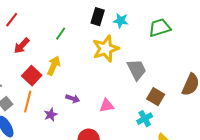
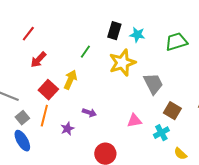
green line: (61, 34) -> (85, 52), moved
pink triangle: (107, 106) -> (134, 121), moved

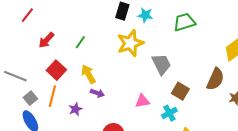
red line: (28, 34) -> (27, 15), moved
green line: (85, 52) -> (80, 42), moved
yellow arrow: (70, 80) -> (88, 74), moved, turned -54

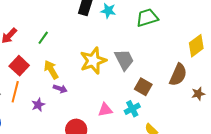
yellow star: (130, 43) -> (93, 61), moved
pink triangle: (142, 101) -> (105, 110), moved

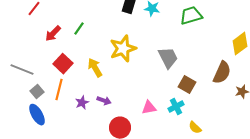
green line: (43, 38) -> (79, 29), moved
yellow star: (93, 61) -> (123, 49), moved
purple arrow: (60, 89) -> (104, 101), moved

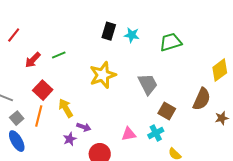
green line: (79, 29) -> (59, 55), turned 32
yellow arrow: (95, 68) -> (66, 108), moved
purple star: (82, 103) -> (70, 139), moved

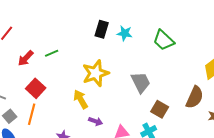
green trapezoid: (171, 42) -> (164, 40), turned -120
yellow arrow: (66, 108) -> (81, 99), moved
purple arrow: (84, 127) -> (96, 121), moved

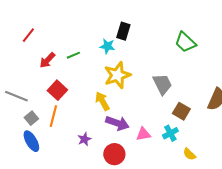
cyan star: (125, 33) -> (107, 46), moved
purple arrow: (96, 121) -> (117, 123), size x1.6

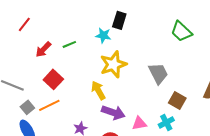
orange line: (53, 116) -> (49, 105), turned 50

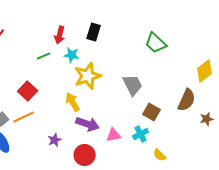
cyan star: (103, 35) -> (72, 55), moved
red arrow: (43, 49) -> (60, 35), moved, turned -30

